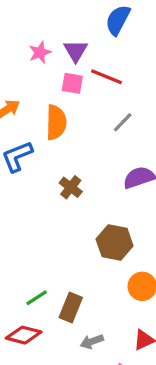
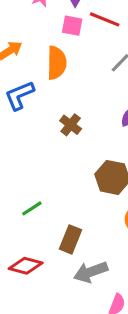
green line: (37, 298) -> (32, 208), moved
gray arrow: (92, 342) -> (91, 272), size x1.5

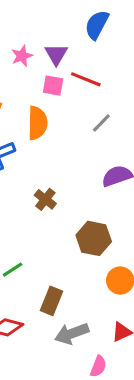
brown cross: (71, 125) -> (45, 199), moved

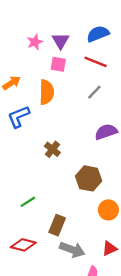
blue semicircle: (97, 25) -> (98, 34), moved, turned 40
red line: (86, 79) -> (96, 62), moved
gray arrow: (72, 334) -> (72, 250), turned -140

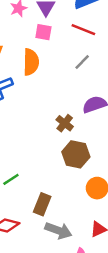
brown cross: (52, 149) -> (65, 123), moved

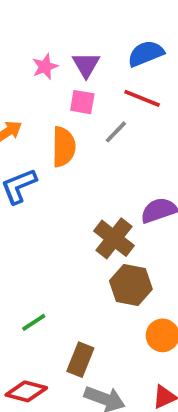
gray line: (82, 62) -> (116, 132), moved
brown cross: (65, 123) -> (114, 238), size x1.5

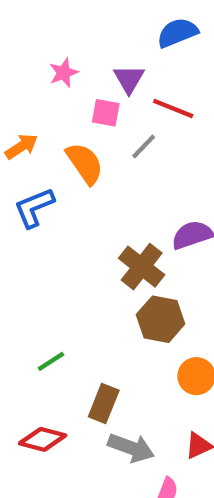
blue semicircle: (146, 54) -> (177, 33), moved
purple triangle: (86, 65) -> (129, 79), moved
orange semicircle: (64, 147) -> (85, 163), turned -36

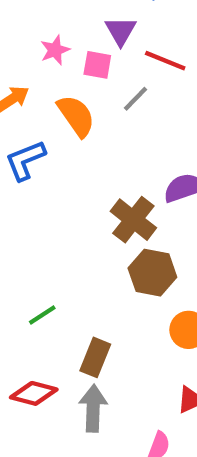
pink star: (64, 73) -> (55, 50), moved
gray arrow: (131, 448) -> (93, 408), moved, turned -108

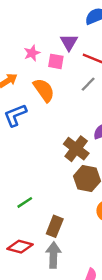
gray line: (136, 99) -> (88, 84), moved

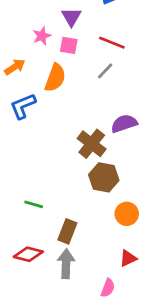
purple triangle: (69, 42) -> (71, 17), moved
orange semicircle: (44, 90) -> (55, 78), turned 55
green line: (25, 202) -> (34, 204), turned 49

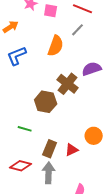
orange semicircle: (55, 78) -> (56, 46), moved
brown hexagon: (104, 177) -> (46, 102), moved
red triangle: (128, 258) -> (72, 150), moved

